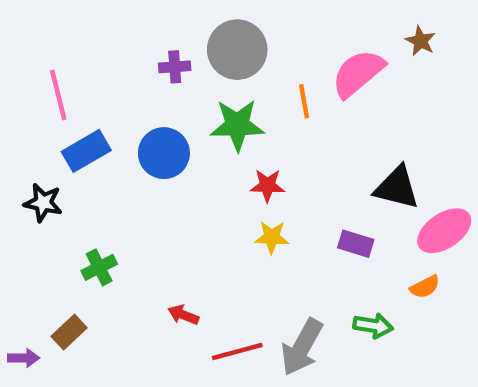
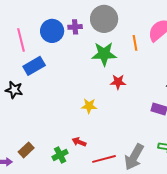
blue circle: (164, 153) -> (52, 31), moved
yellow star: (272, 237) -> (89, 106), moved
green cross: (99, 267) -> (60, 155), moved

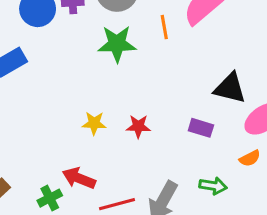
red star: (118, 82) -> (138, 126), moved
red arrow: (79, 142) -> (79, 178), size x1.5

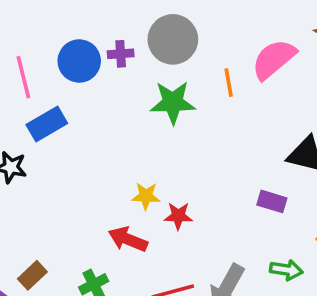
red star: (138, 126) -> (178, 216), moved
red arrow: (79, 178) -> (128, 239), moved

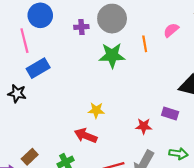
pink semicircle: (274, 59) -> (171, 30), size x0.6
blue circle: (79, 61) -> (40, 15), moved
red star: (178, 216) -> (144, 126), moved

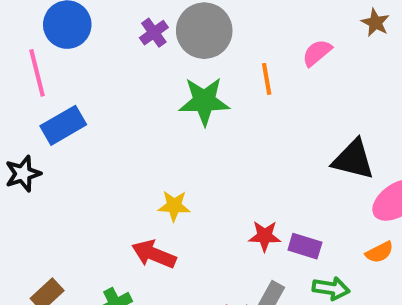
purple cross: (81, 27) -> (154, 33), moved, turned -32
black star: (17, 93) -> (23, 174), turned -30
purple rectangle: (170, 113) -> (305, 246), moved

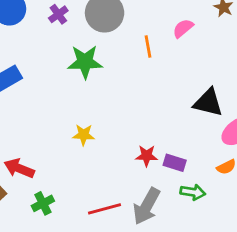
purple cross: (154, 33) -> (58, 14), moved
green star: (204, 101) -> (85, 62), moved
red arrow: (154, 254) -> (19, 168), moved

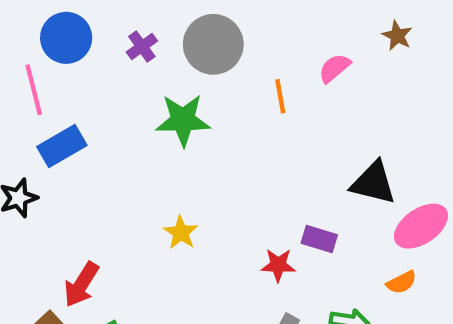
yellow star: (84, 135) -> (181, 233), turned 30
purple rectangle: (175, 163) -> (319, 239), moved
red arrow: (19, 168) -> (81, 285), turned -80

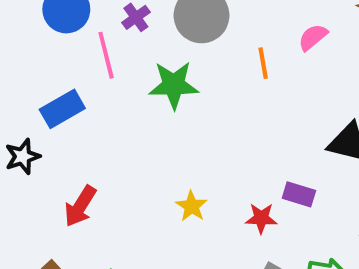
pink line: (34, 90) -> (106, 55), moved
yellow star: (181, 233) -> (192, 206), moved
red arrow: (81, 285) -> (80, 206), moved

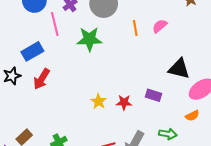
pink semicircle: (313, 37) -> (160, 26), moved
red arrow: (80, 206) -> (41, 79), moved
red star: (261, 218) -> (124, 102), moved

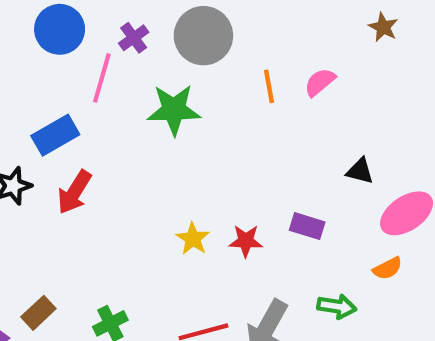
pink line: (55, 24) -> (102, 78), turned 30
black triangle: (179, 69) -> (360, 171), size x0.6

